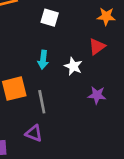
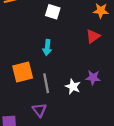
white star: (73, 66) -> (73, 87), moved
purple triangle: (34, 133) -> (39, 110), turned 32

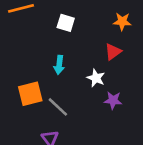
gray line: (46, 83) -> (58, 107), turned -36
white star: (73, 87) -> (96, 78), moved

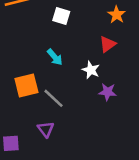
orange star: (122, 22) -> (117, 15), turned 30
cyan arrow: (59, 65) -> (55, 57), turned -48

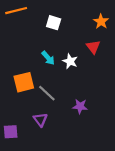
red triangle: (108, 44) -> (93, 47), turned -32
white star: (91, 70) -> (70, 61), moved
purple star: (108, 92) -> (80, 106), moved

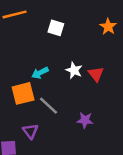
red triangle: (93, 47) -> (96, 74), moved
cyan arrow: (48, 58) -> (40, 73), moved, turned 104
purple triangle: (40, 120) -> (30, 131), moved

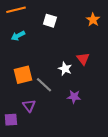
white star: (74, 70) -> (65, 69), moved
cyan arrow: (40, 73) -> (18, 36), moved

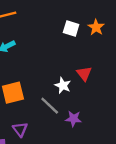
white square: (50, 21) -> (71, 28), moved
gray line: (44, 85) -> (50, 106), moved

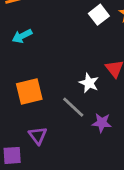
white square: (71, 28) -> (99, 15), turned 35

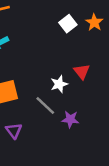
white star: (89, 83) -> (59, 84), turned 30

